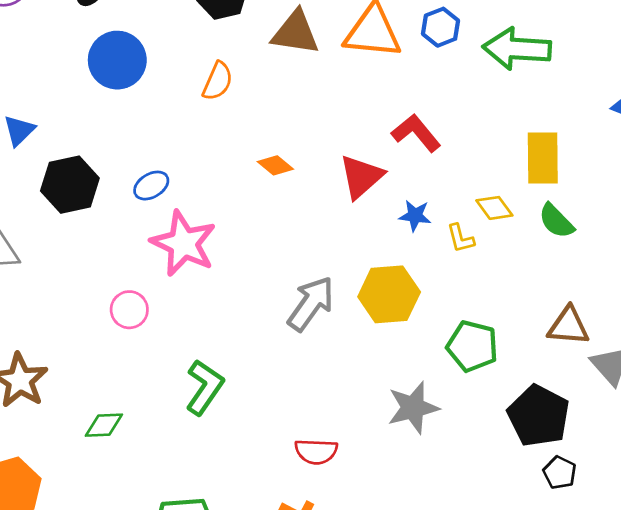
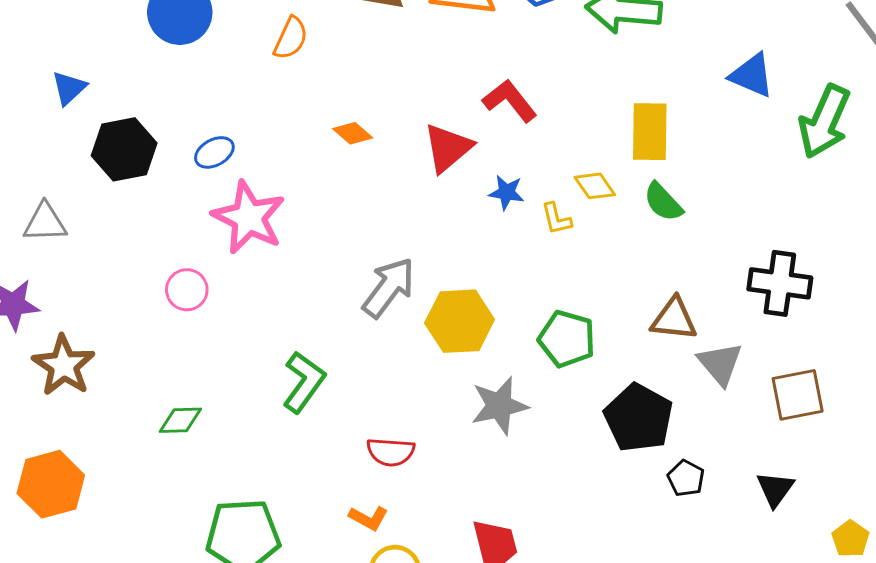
yellow hexagon: (389, 294) -> (460, 321), moved
green L-shape: (204, 387) -> (304, 382), moved
green diamond: (104, 425) -> (180, 420), moved
black pentagon: (560, 473) -> (686, 478), moved

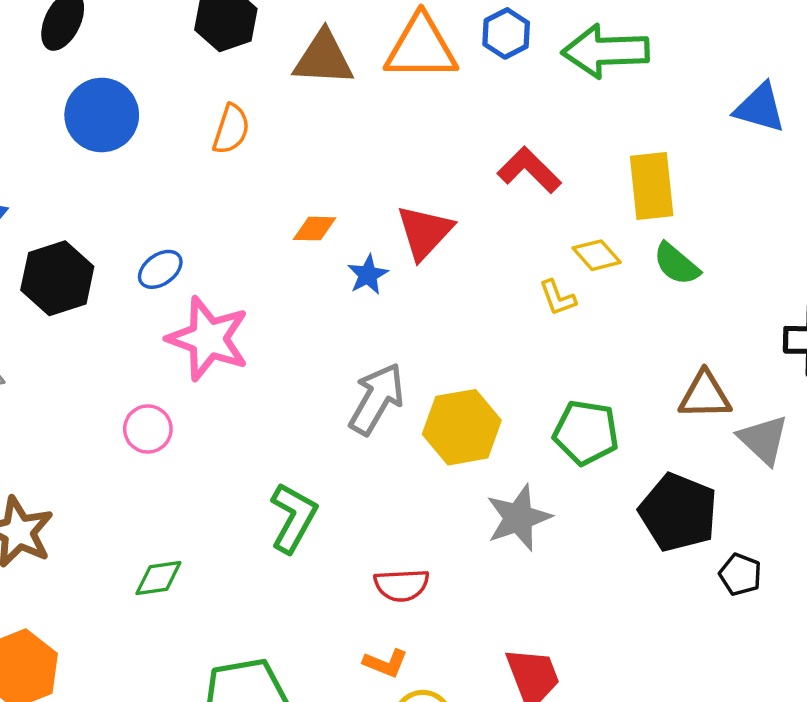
red L-shape: (510, 101) -> (529, 170), moved
orange diamond: (353, 133) -> (315, 229), turned -33
blue star: (506, 192) -> (368, 275), moved, turned -30

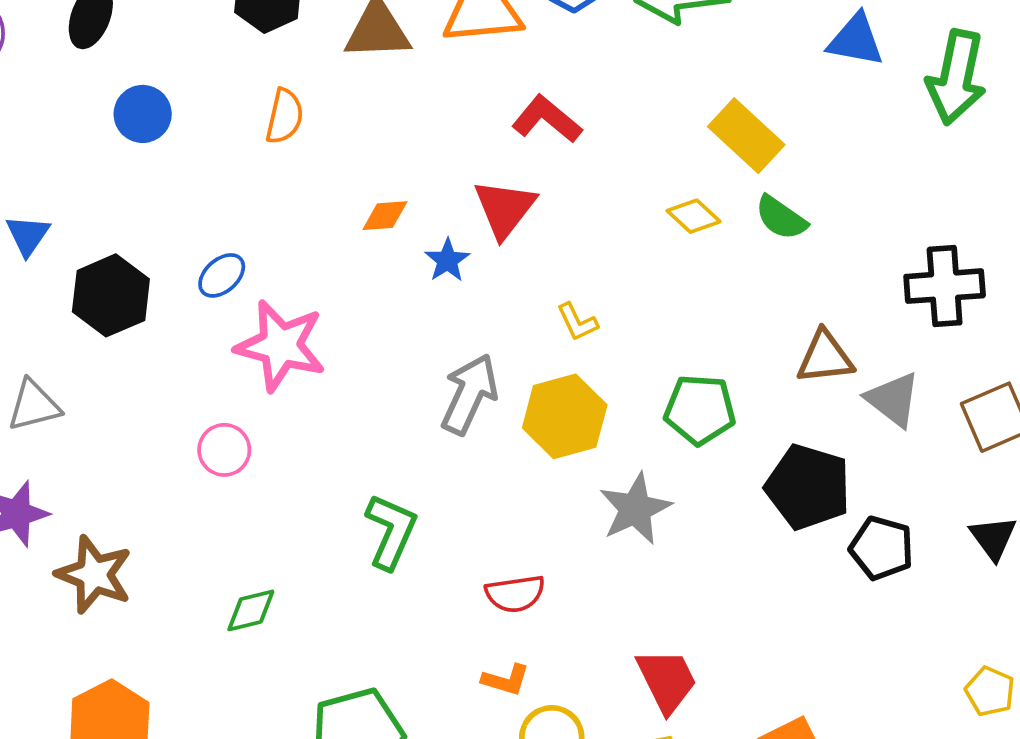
blue circle: (102, 115) -> (143, 114), size x0.7
red L-shape: (529, 170) -> (547, 119), moved
yellow rectangle: (652, 186) -> (746, 136), turned -36
yellow L-shape: (558, 298) -> (577, 322), moved
black pentagon: (740, 574) -> (882, 548), size x1.4

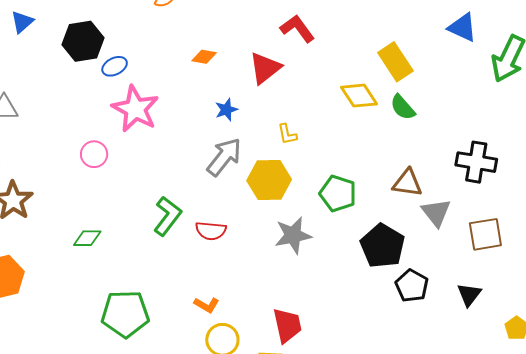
yellow diamond: (694, 216) -> (359, 96), size x1.4
blue star: (447, 260) -> (226, 110), moved
black hexagon: (111, 295) -> (83, 41), moved
red semicircle: (515, 594) -> (211, 231), moved

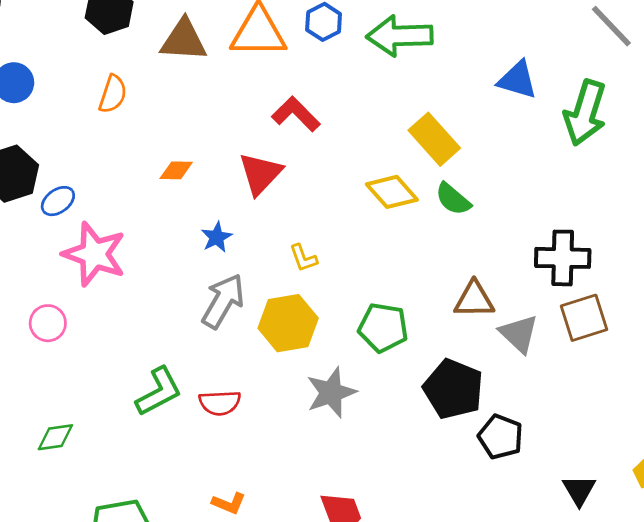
green L-shape: (168, 216) -> (159, 392), turned 33
brown square: (485, 234) -> (584, 318), moved
black triangle: (469, 295) -> (579, 490), moved

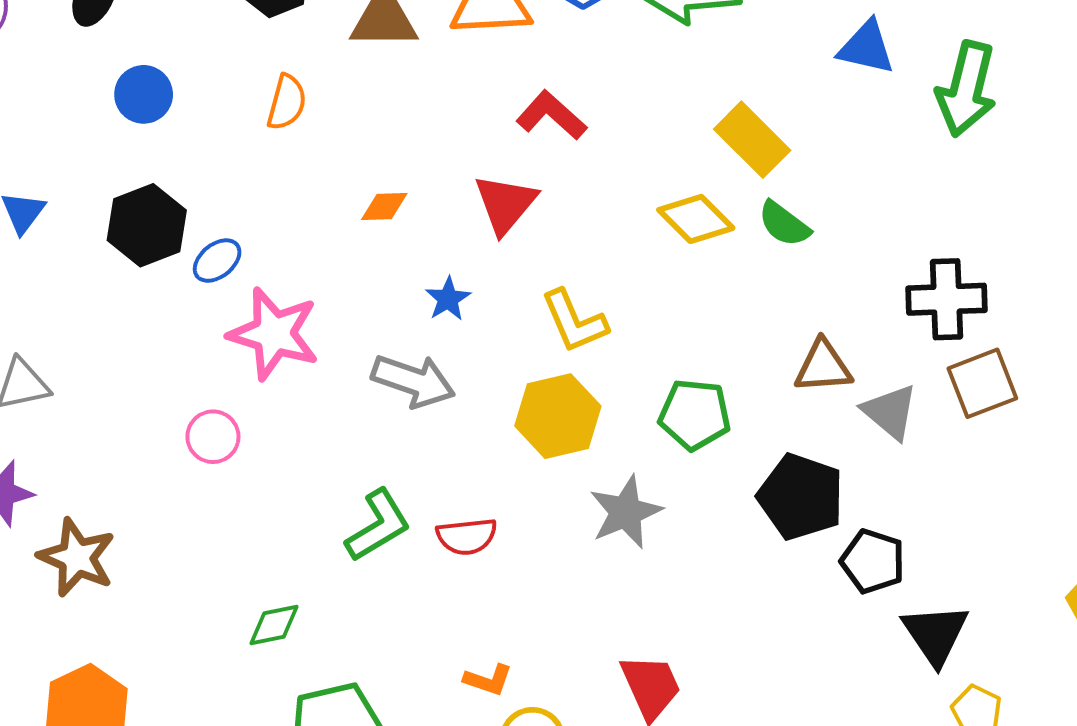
yellow L-shape: (303, 258) -> (574, 321), size x1.6
gray arrow: (223, 301) -> (413, 381), moved, turned 82
green diamond: (55, 437) -> (274, 625), moved
black triangle: (579, 490) -> (935, 634), moved, size x1.4

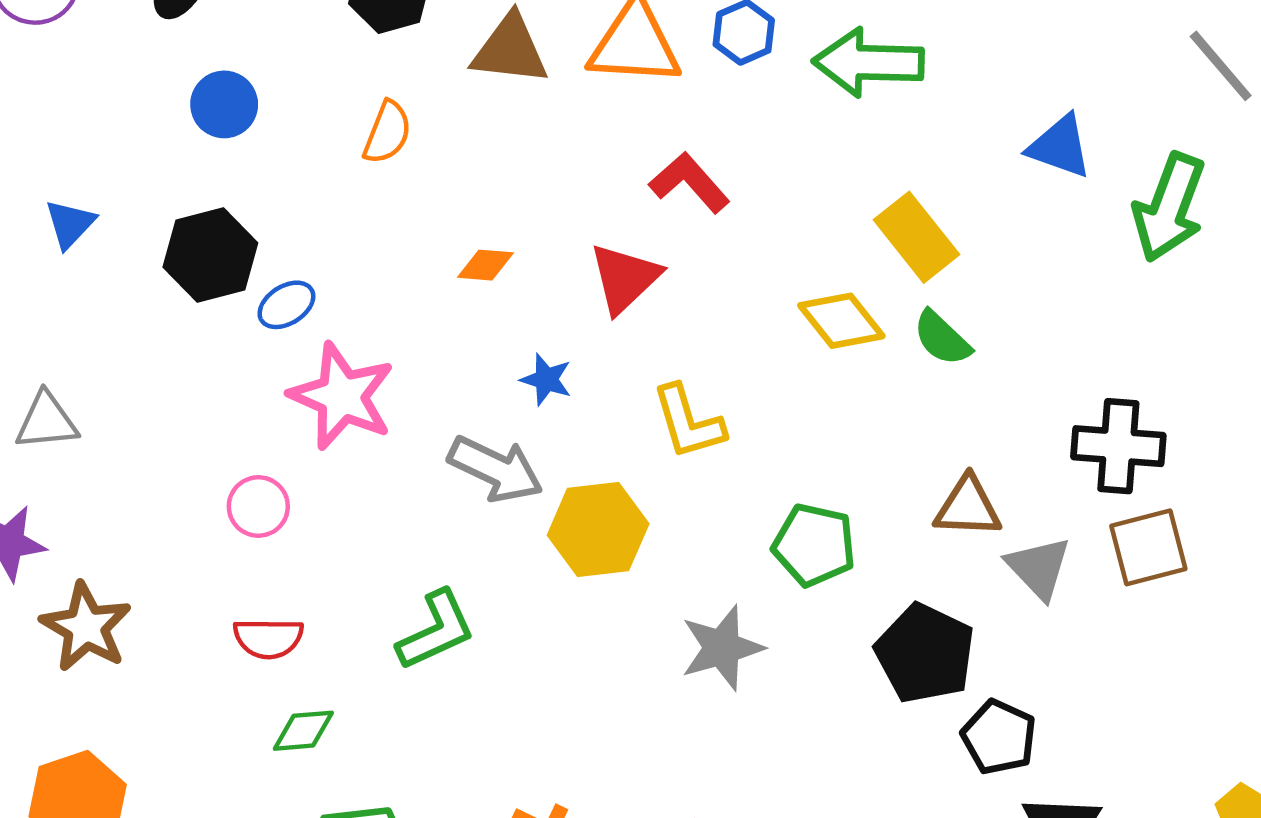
blue star: (448, 299) -> (546, 379), turned -30
yellow hexagon: (558, 416) -> (598, 530), moved
red semicircle: (467, 536) -> (268, 638), moved

